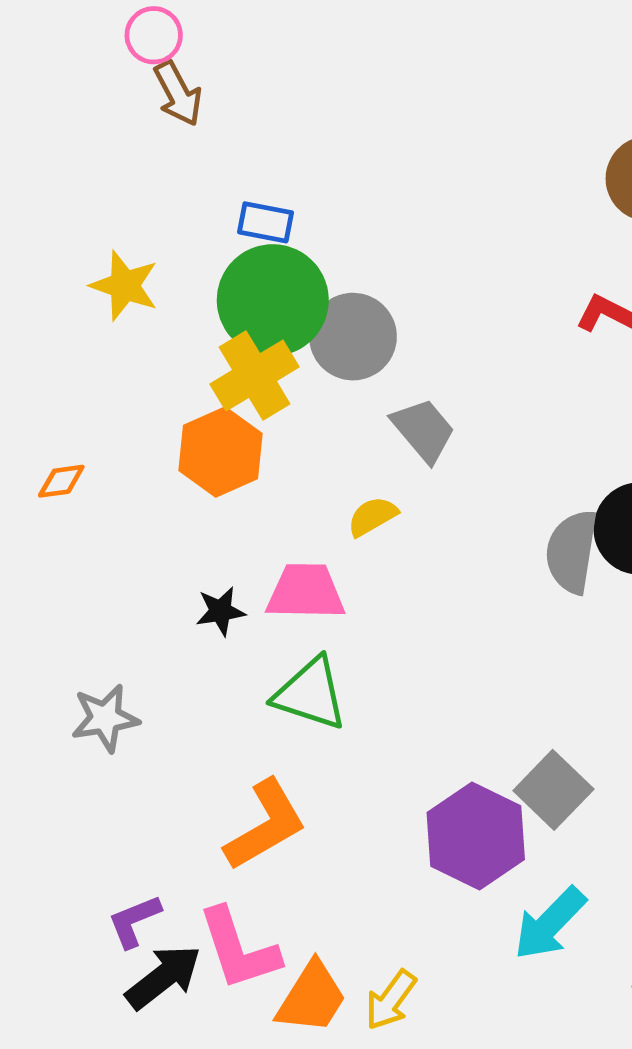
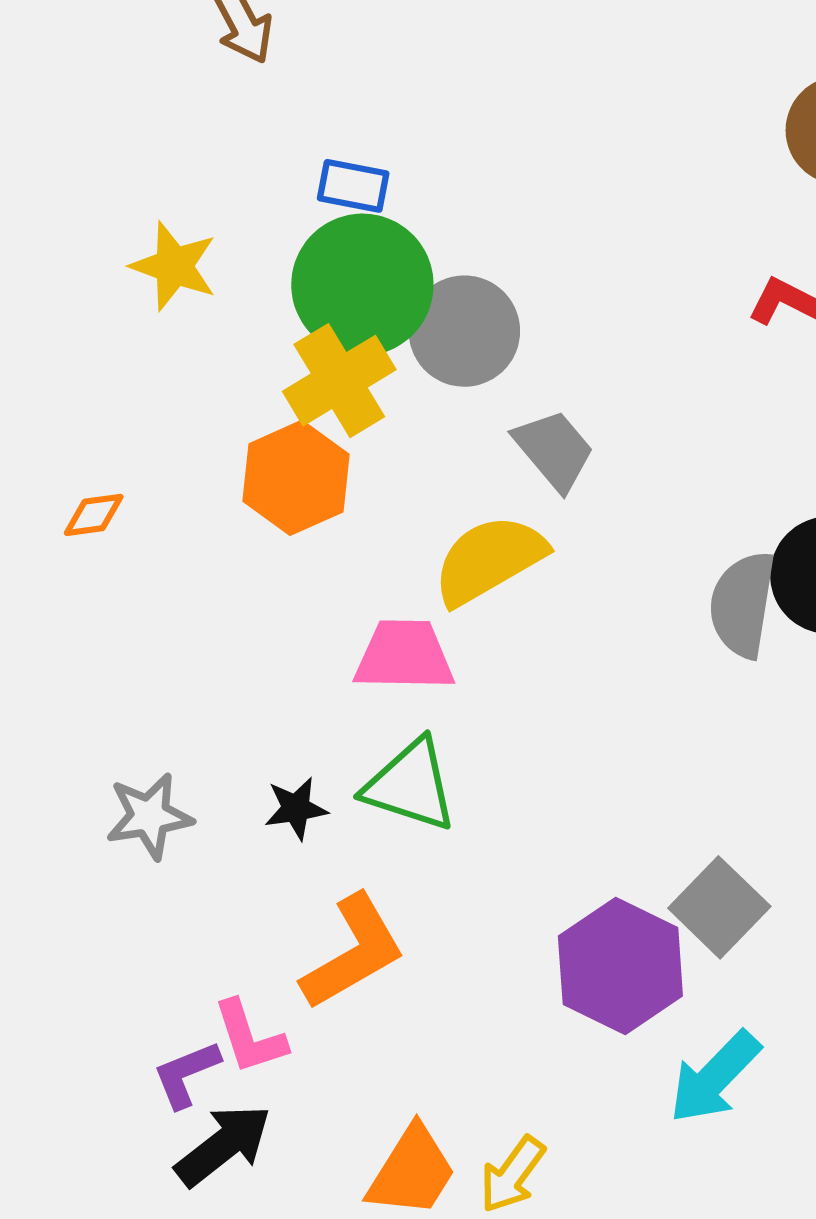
yellow semicircle: (372, 516) -> (489, 560), size x1.8
black star: (221, 611) -> (296, 808), moved
pink L-shape: (239, 949) -> (250, 1037), moved, size x0.7

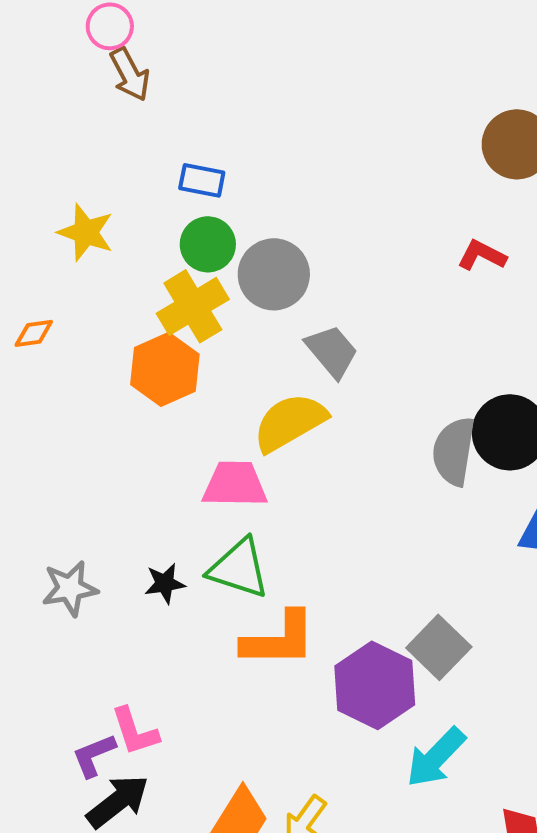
green circle: (362, 285) -> (208, 244), size x0.6
orange diamond: (94, 515) -> (34, 333), moved
orange L-shape: (353, 952) -> (279, 639), moved, turned 30

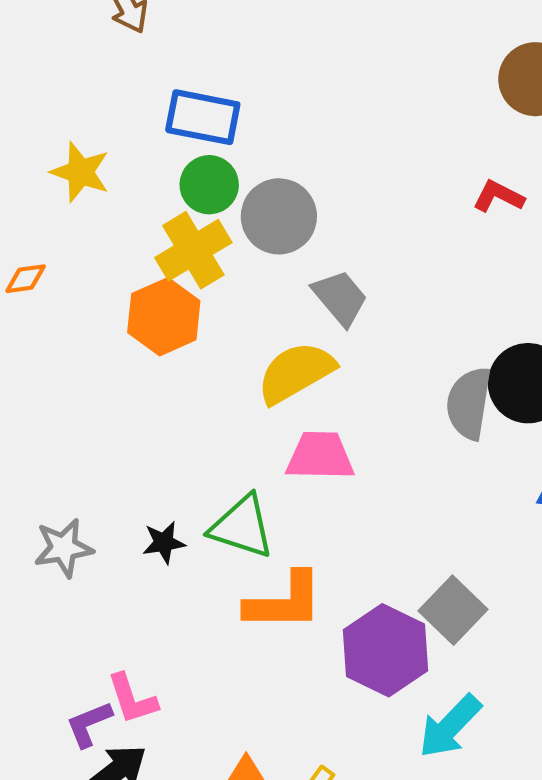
blue rectangle: (202, 180) -> (203, 117), size x1.5
pink trapezoid: (235, 484) -> (320, 456), moved

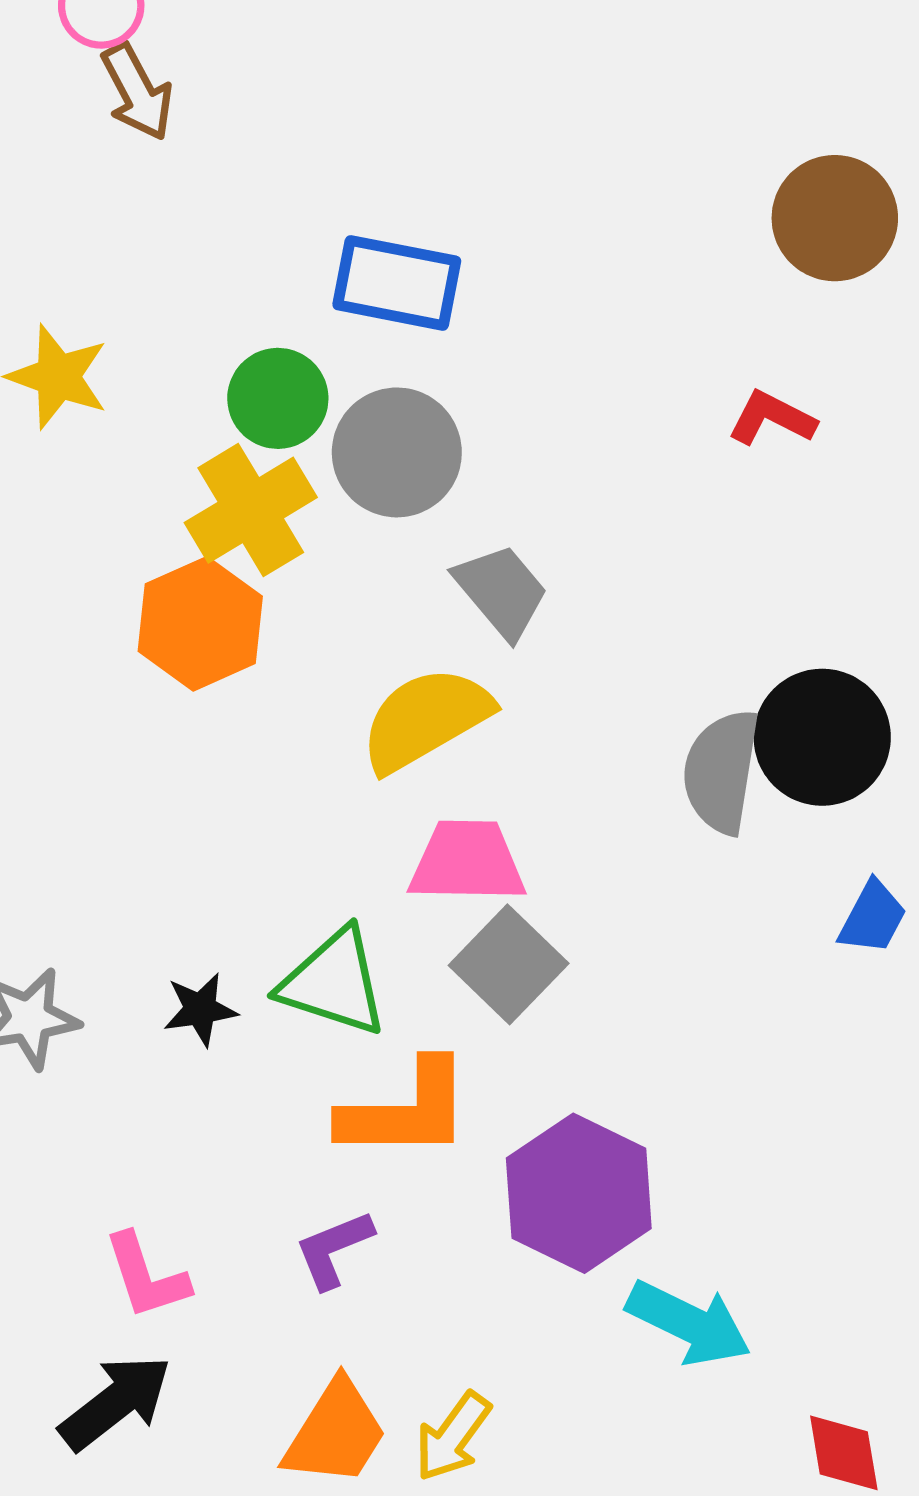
blue rectangle: (203, 117) -> (397, 283), moved
gray square: (453, 610) -> (509, 964), moved
purple L-shape: (89, 724) -> (334, 1249), moved
cyan arrow: (450, 726) -> (689, 1323), turned -108

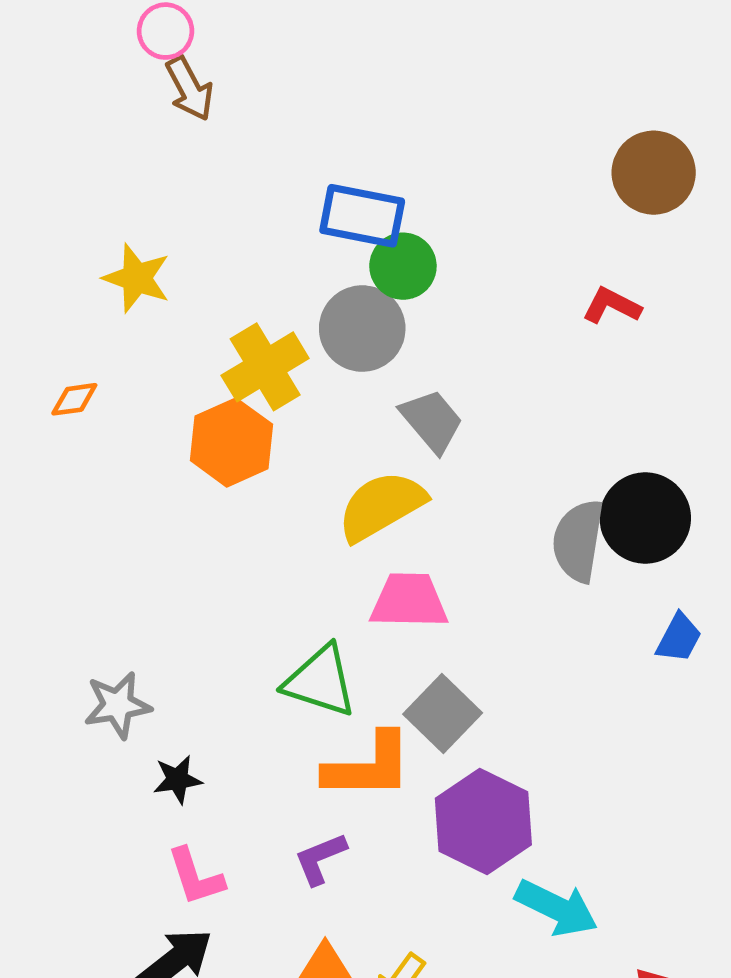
green circle: (278, 398) -> (403, 266), moved
gray square: (509, 964) -> (443, 714), moved
black star: (200, 1009) -> (178, 779), moved

